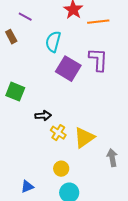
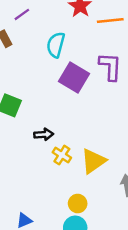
purple line: (25, 17) -> (22, 14), turned -64
yellow circle: (61, 169) -> (78, 204), moved

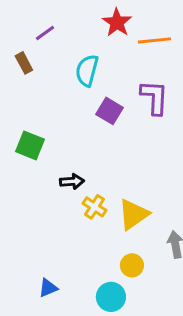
purple square: (74, 77) -> (109, 111), size x0.7
yellow circle: (78, 204) -> (132, 265), moved

